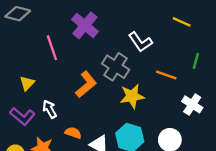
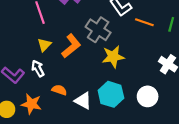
orange line: (166, 75) -> (144, 22), moved
yellow triangle: (27, 83) -> (44, 45), moved

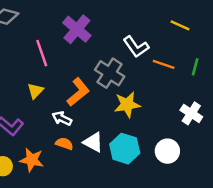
yellow triangle: (44, 45) -> (35, 91), moved
white arrow: (38, 68) -> (62, 118), moved, turned -35
white triangle: (83, 101) -> (93, 142), moved

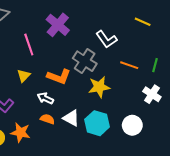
orange line: (164, 64) -> (129, 65), moved
green line: (195, 67) -> (155, 65), moved
orange L-shape: (78, 92) -> (59, 77), turned 60

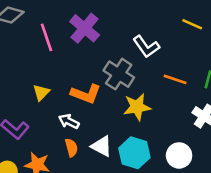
pink line: (29, 45) -> (46, 37), moved
orange semicircle: (47, 119) -> (71, 148), turned 56

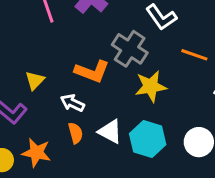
yellow triangle: (41, 92) -> (35, 80), moved

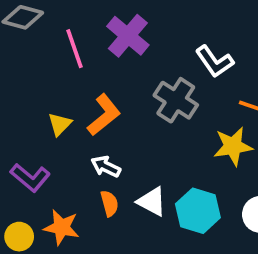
orange L-shape: (92, 71) -> (104, 115), moved, turned -60
yellow triangle: (35, 80) -> (60, 124), moved
yellow star: (151, 86) -> (233, 146), moved

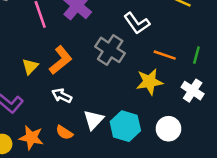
white triangle: (152, 202) -> (94, 120), turned 45
orange semicircle: (109, 203) -> (64, 133), moved, turned 138

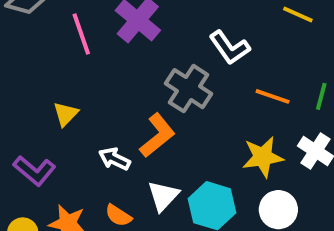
orange L-shape: (61, 60) -> (157, 135), moved
yellow star: (149, 82) -> (263, 157), moved

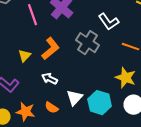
orange L-shape: (157, 135) -> (51, 49), moved
yellow star: (263, 157) -> (126, 78), turned 30

